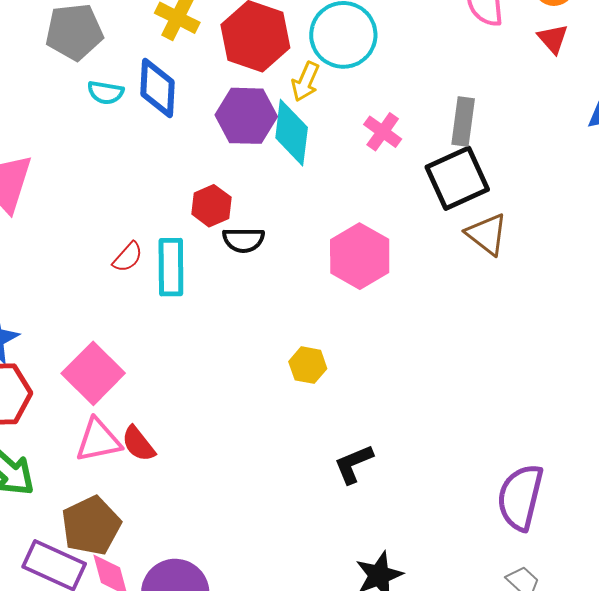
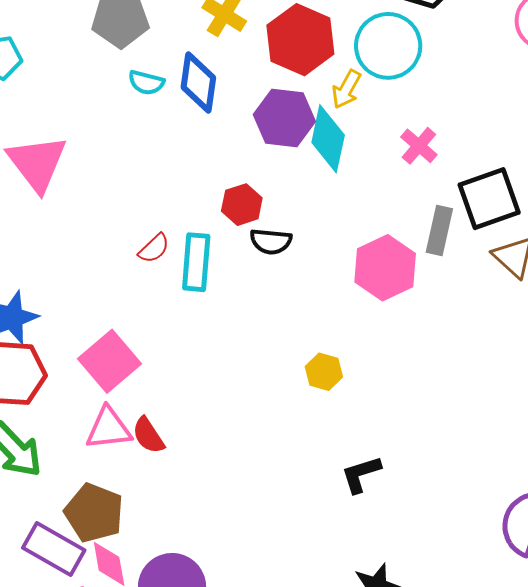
gray rectangle: (463, 121) -> (439, 230), moved
brown pentagon: (91, 526) -> (94, 513), turned -30

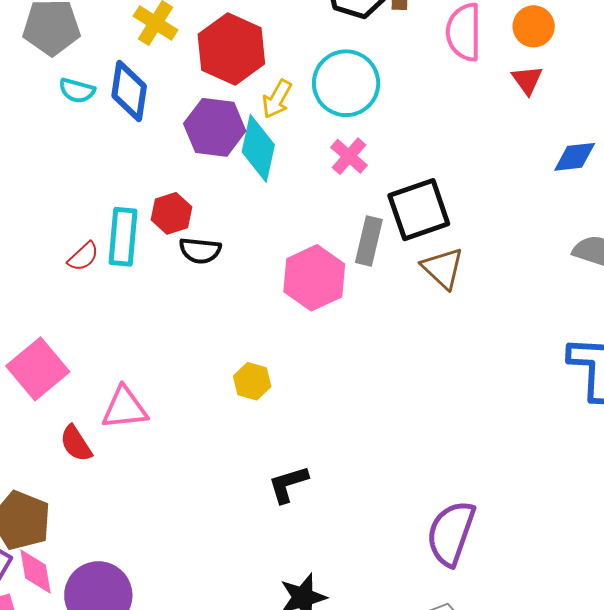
cyan circle: (388, 46) -> (346, 83), moved
cyan rectangle: (196, 262) -> (123, 237), moved
pink triangle: (109, 428) -> (125, 408), moved

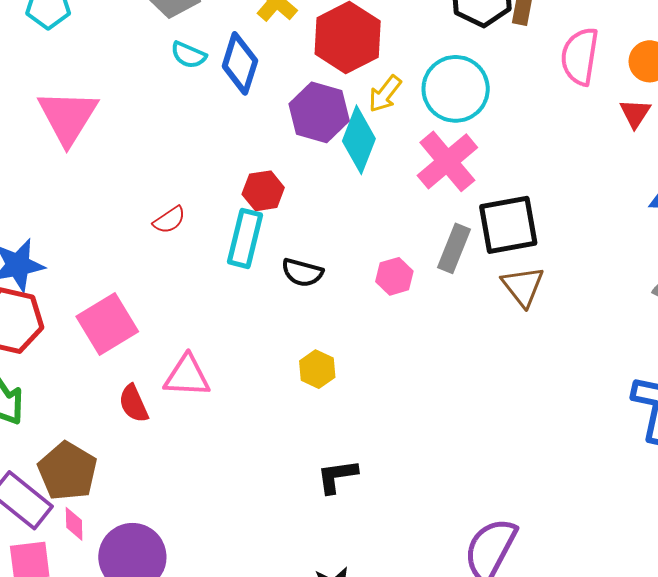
pink cross: (349, 156) -> (447, 161), size x1.6
cyan rectangle: (123, 237) -> (245, 238), moved
black semicircle: (200, 251) -> (302, 272), moved
pink hexagon: (314, 278) -> (394, 276), size x0.6
pink diamond: (36, 571) -> (74, 524), size x0.7

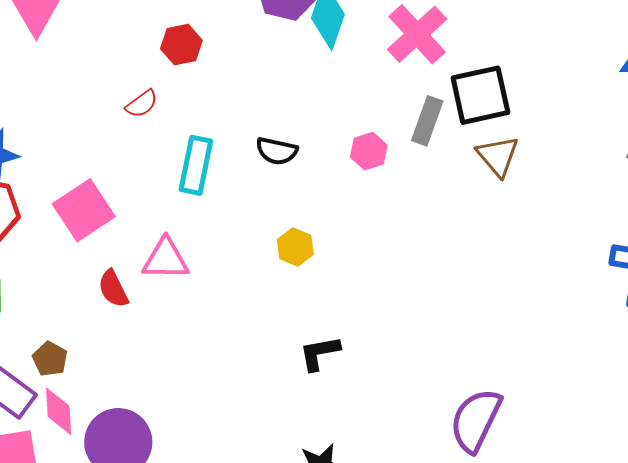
red hexagon: (263, 191) -> (181, 45), moved
cyan rectangle: (245, 238) -> (196, 165), moved
brown pentagon: (68, 471) -> (50, 359), size x0.6
pink diamond: (74, 524) -> (59, 411), size x1.4

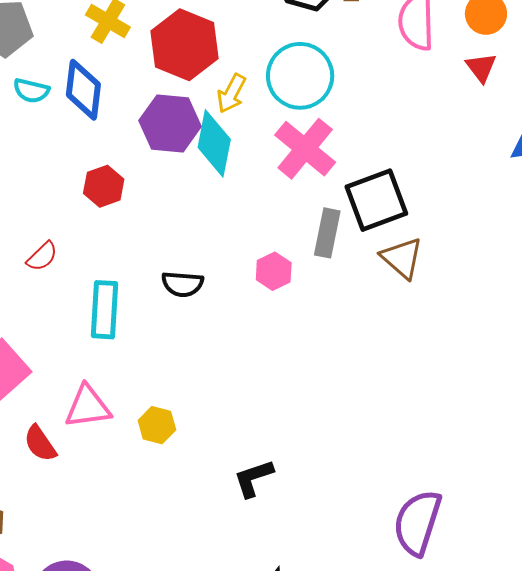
red hexagon: (181, 45) -> (104, 186), moved
yellow hexagon: (295, 247) -> (157, 425), moved

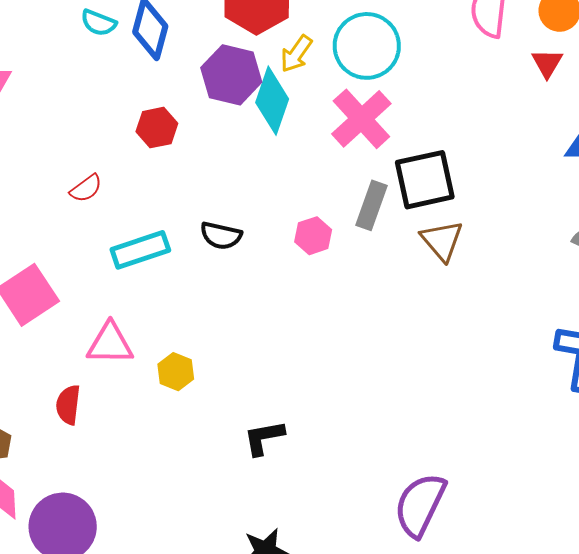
cyan rectangle: (105, 310) -> (140, 250), turned 60
red semicircle: (40, 443) -> (68, 405), moved, turned 33

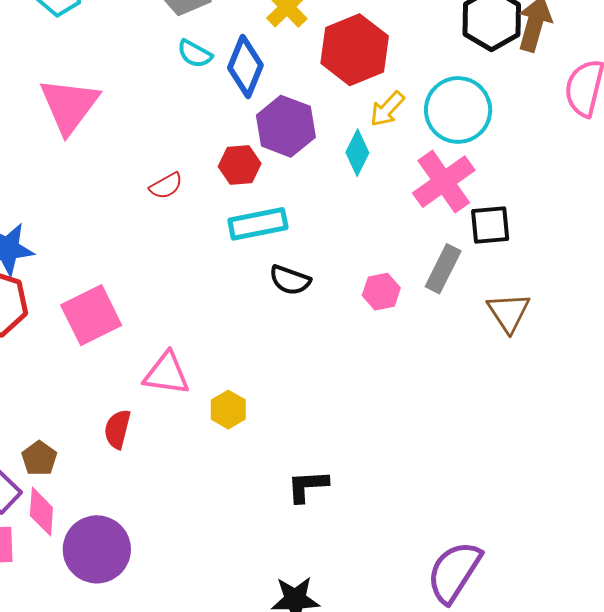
purple hexagon: (231, 75) -> (286, 126), moved
cyan diamond: (272, 101) -> (357, 153), size x0.7
black square: (425, 180) -> (490, 225), moved, size x0.7
red semicircle: (86, 188) -> (166, 186), moved
cyan rectangle: (140, 250) -> (258, 224), moved

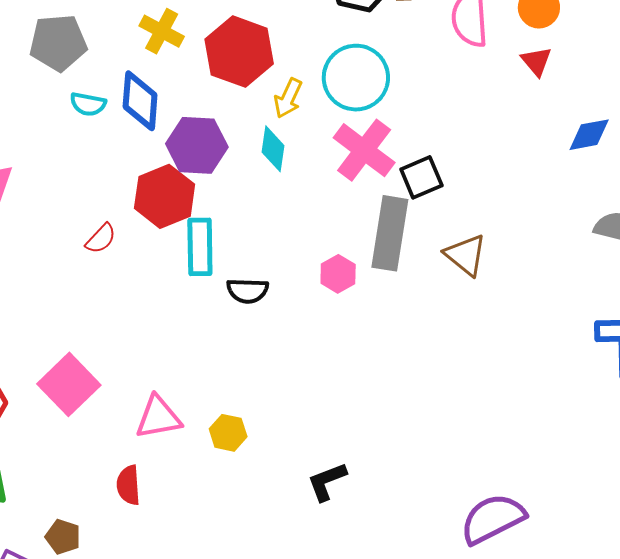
red hexagon: (240, 165) -> (165, 196), size x1.5
cyan rectangle: (258, 224) -> (200, 247), turned -62
gray rectangle: (443, 269) -> (390, 233), size x1.5
purple semicircle: (454, 572) -> (493, 519), turned 48

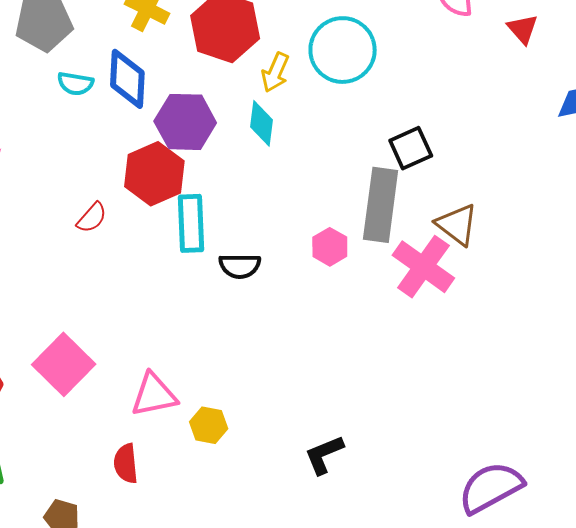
pink cross: (364, 150) -> (423, 267), moved
yellow hexagon: (228, 433) -> (209, 425), moved

